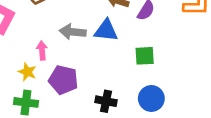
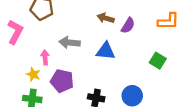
blue triangle: (106, 30) -> (106, 51), moved
green square: (145, 56) -> (158, 61), moved, turned 35

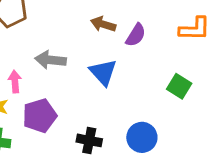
blue triangle: (106, 51) -> (103, 72), turned 42
purple pentagon: (62, 81) -> (40, 116), turned -30

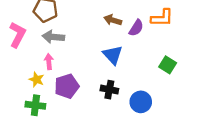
orange L-shape: (195, 29) -> (162, 18), moved
gray arrow: (50, 60) -> (53, 37), moved
black cross: (89, 140) -> (109, 90), moved

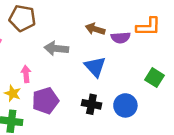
purple semicircle: (136, 28) -> (121, 38), turned 54
gray arrow: (53, 37) -> (56, 48), moved
blue circle: (141, 102) -> (125, 105), moved

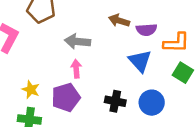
orange L-shape: (148, 27) -> (176, 43), moved
blue triangle: (95, 67) -> (140, 61), moved
pink arrow: (26, 74) -> (76, 69), moved

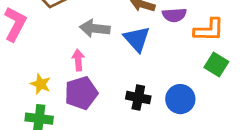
blue triangle: (140, 61) -> (137, 39), moved
pink arrow: (76, 69) -> (78, 60), moved

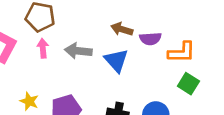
pink arrow: (78, 60) -> (43, 48), moved

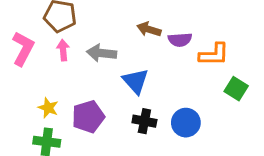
blue triangle: (116, 60) -> (136, 81), moved
green square: (188, 84) -> (236, 89), moved

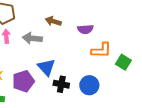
brown arrow: (149, 29) -> (53, 21), moved
orange L-shape: (214, 54) -> (101, 50), moved
blue triangle: (136, 81) -> (46, 67), moved

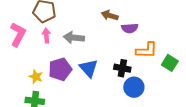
brown arrow: (53, 21) -> (110, 15), moved
purple pentagon: (23, 81) -> (60, 69), moved
black cross: (61, 84) -> (122, 68), moved

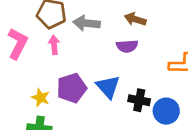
purple semicircle: (130, 28) -> (127, 46), moved
gray arrow: (74, 38) -> (87, 23), moved
black cross: (122, 68) -> (139, 100), moved

